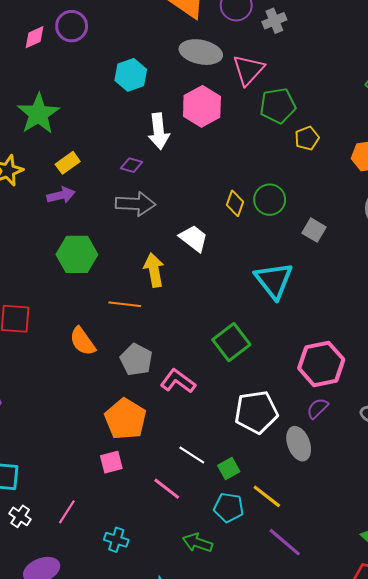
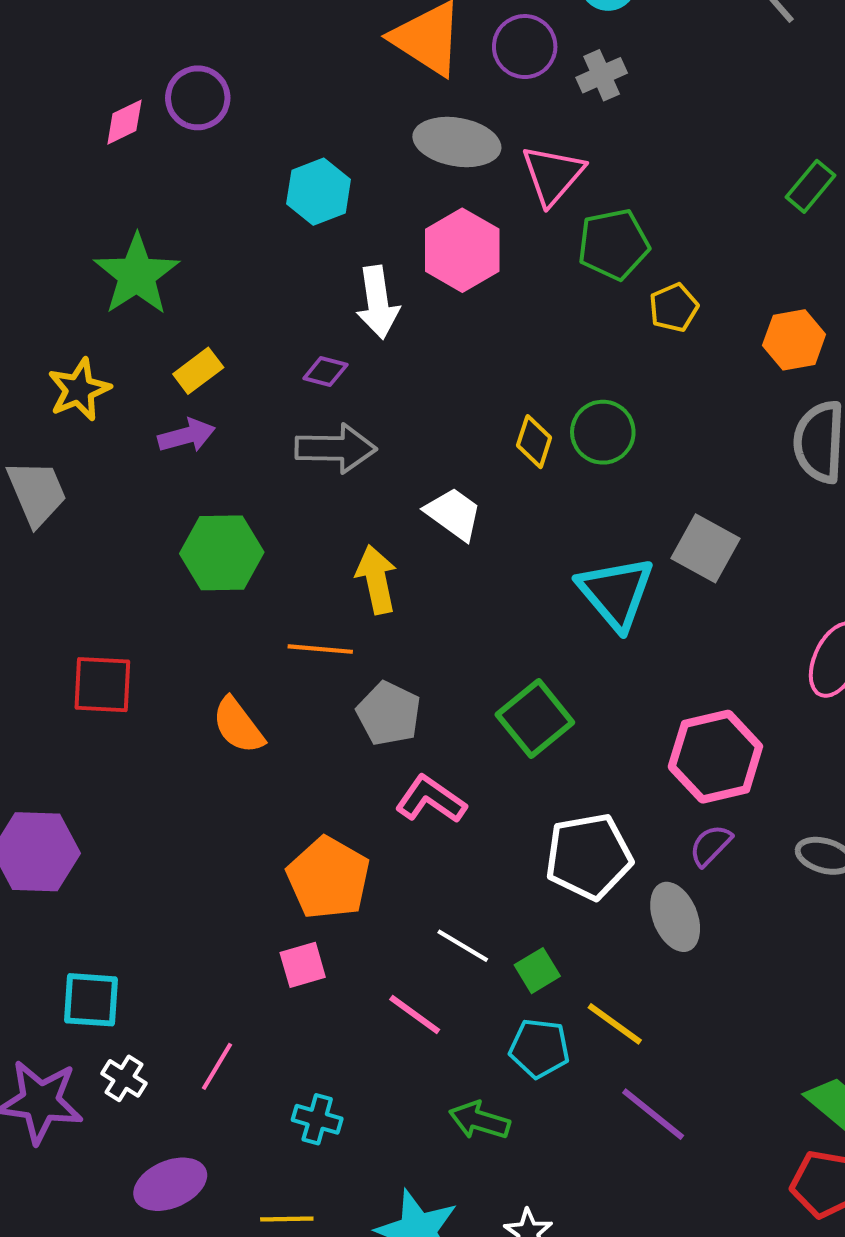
gray square: (314, 230) -> (706, 548), moved, size x1.4
gray pentagon: (136, 360) -> (389, 714), moved

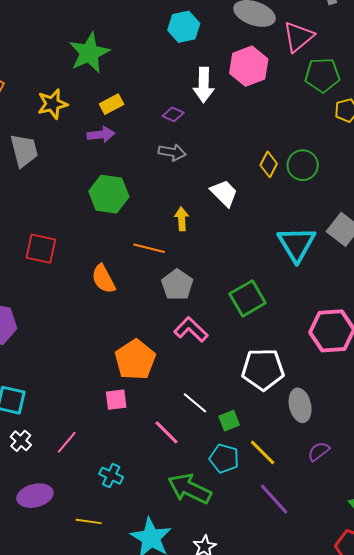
gray arrow: (336, 448) -> (172, 152), size x0.7
yellow arrow: (376, 579) -> (182, 219), size x0.7
purple semicircle: (711, 845) -> (319, 451), moved
green arrow: (479, 1120) -> (190, 489), size x1.5

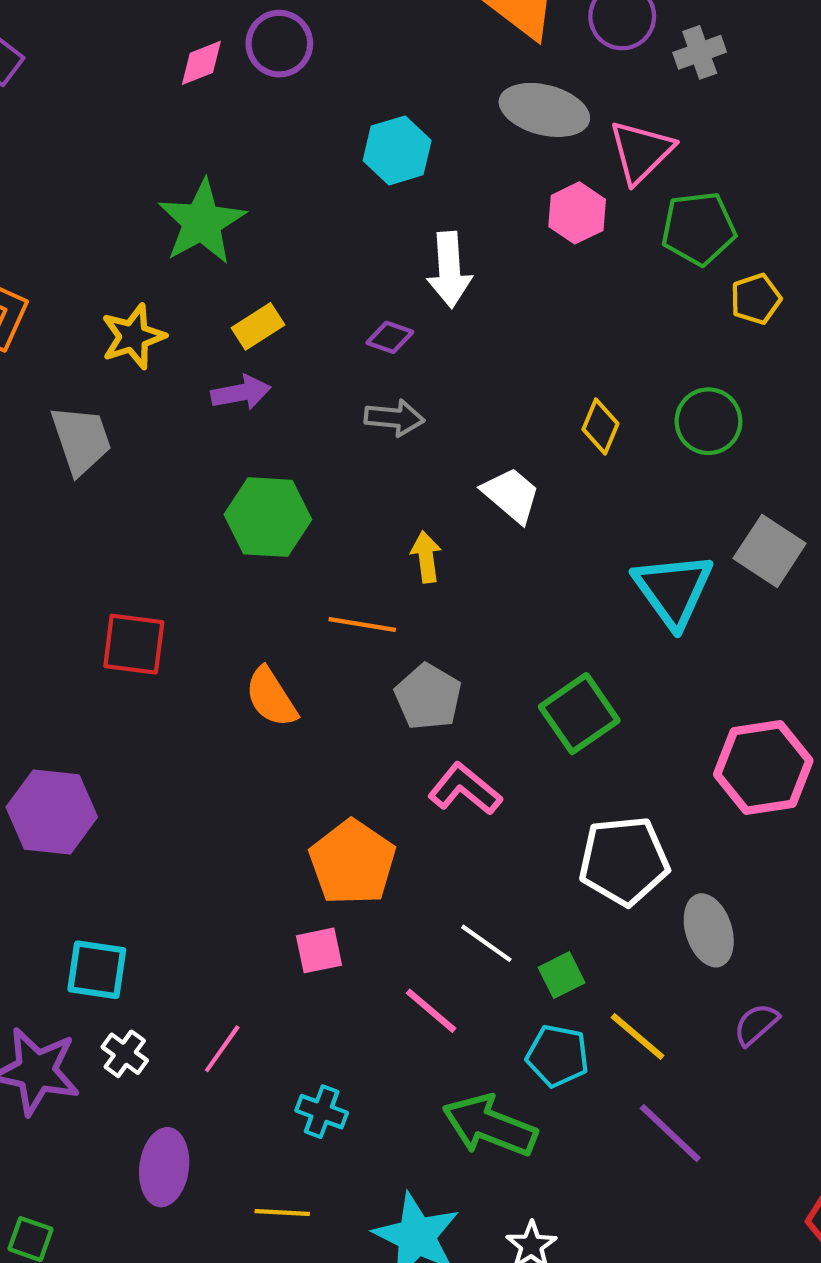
pink hexagon: (249, 66) -> (577, 213), moved, size x0.7
green circle: (303, 165) -> (708, 421), moved
purple ellipse: (35, 496) -> (164, 1167), turned -64

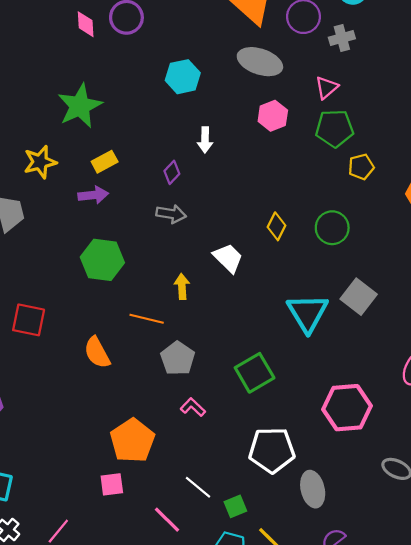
pink diamond: (201, 63) -> (86, 24), turned -76
pink triangle: (641, 152) -> (327, 88), moved, size x0.7
white arrow: (449, 270) -> (205, 140), size x0.7
purple diamond: (390, 337) -> (172, 172), turned -70
pink L-shape: (465, 789) -> (193, 407), size x0.7

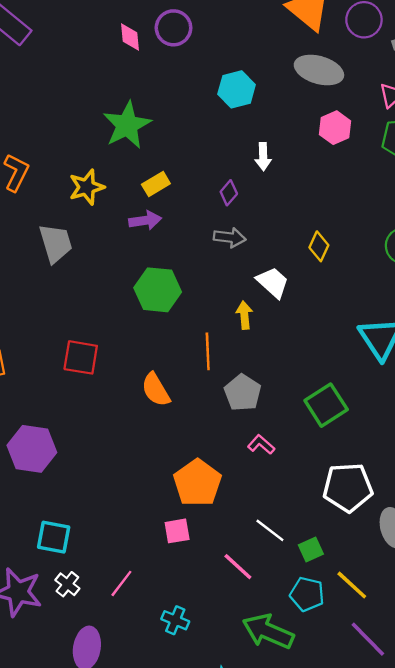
yellow diamond: (277, 226) -> (319, 246), moved
white trapezoid: (228, 258) -> (273, 282), moved
orange line: (147, 319) -> (208, 351), turned 76

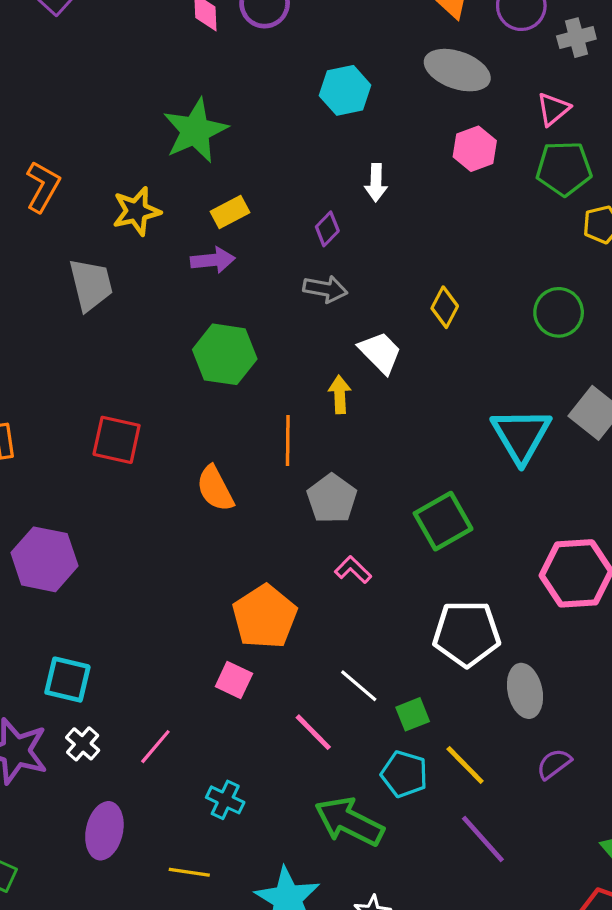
pink square: (177, 531) -> (234, 680), turned 32

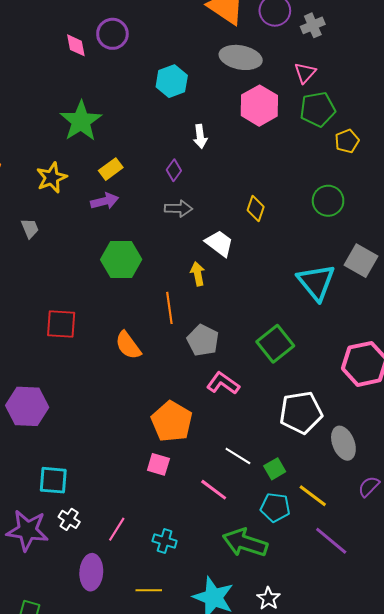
pink hexagon: (475, 149) -> (259, 106), size x1.4
gray trapezoid: (91, 285) -> (30, 228), size x0.6
pink L-shape: (353, 570) -> (223, 383), size x1.4
pink line: (155, 747) -> (117, 529), moved

